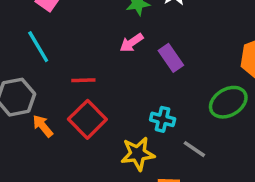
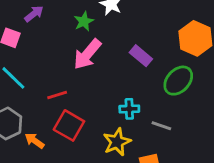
pink arrow: (131, 43) -> (87, 54), size x1.6
purple rectangle: (171, 58) -> (141, 56), moved

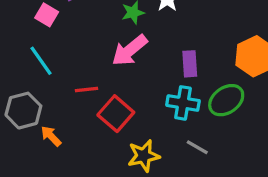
purple rectangle: (141, 56) -> (190, 64), turned 35
cyan cross: (129, 109) -> (183, 103), moved, size x1.4
red square: (69, 125) -> (116, 114), moved

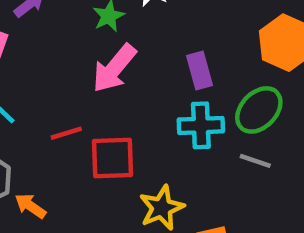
red square: (116, 114) -> (113, 158), turned -32
gray line: (197, 147) -> (255, 161), moved

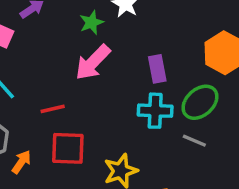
red square: (113, 158) -> (68, 148), moved
orange arrow: (30, 206) -> (21, 162), turned 85

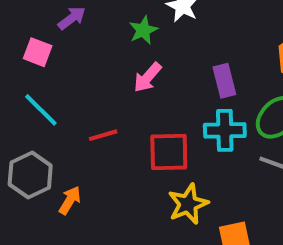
pink arrow: (93, 62) -> (148, 77), size x0.7
red square: (68, 148) -> (169, 152), moved

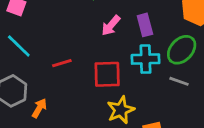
pink arrow: (148, 77) -> (111, 25), moved

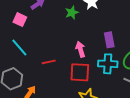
pink arrow: (111, 25) -> (80, 49), moved, turned 119

